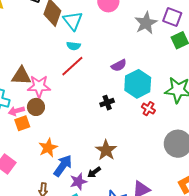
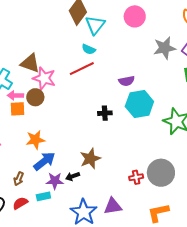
red cross: (148, 109) -> (136, 177), moved, turned 32

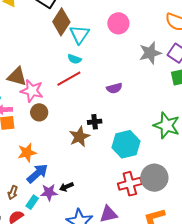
brown circle: (35, 97) -> (39, 112), moved
cyan hexagon: (139, 104) -> (126, 144), moved
brown star: (90, 159) -> (79, 137), moved
red cross: (136, 177) -> (130, 184), size x1.6
cyan rectangle: (43, 196) -> (32, 202), moved, turned -40

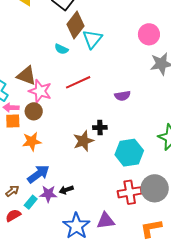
pink circle: (118, 23) -> (149, 34), moved
cyan semicircle: (74, 59) -> (61, 49), moved
brown circle: (39, 112) -> (34, 111), moved
orange star: (27, 153) -> (32, 141), moved
brown arrow: (13, 193) -> (12, 191), turned -152

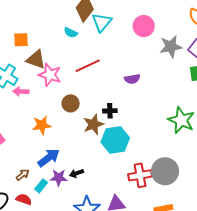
pink circle: (149, 34) -> (144, 26), moved
brown circle: (34, 111) -> (71, 103), moved
orange square: (13, 121) -> (21, 40), moved
cyan hexagon: (129, 153) -> (115, 140), moved
red semicircle: (13, 215) -> (24, 199), turned 49

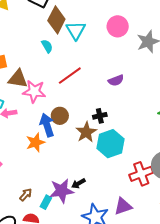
cyan semicircle: (71, 33) -> (47, 46), turned -136
blue arrow: (49, 158) -> (47, 125), moved, turned -60
purple star: (59, 178) -> (62, 191), size x1.4

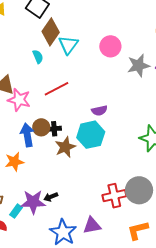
purple semicircle: (116, 80) -> (99, 111), moved
black cross: (100, 116) -> (54, 129), moved
orange star: (35, 142) -> (14, 162), moved
cyan hexagon: (110, 144) -> (91, 135), moved

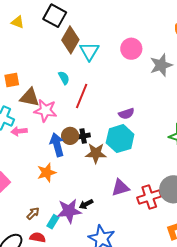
cyan semicircle: (38, 57) -> (64, 78), moved
red line: (56, 89) -> (82, 96), turned -35
brown star: (65, 147) -> (96, 153), turned 30
purple triangle: (92, 225) -> (120, 188), moved

